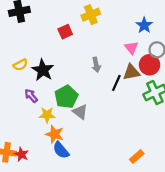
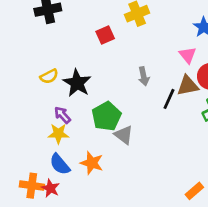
yellow star: (47, 115) -> (58, 134), moved
blue semicircle: (61, 150) -> (60, 164), moved

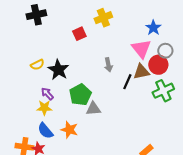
pink triangle: (188, 55) -> (141, 49), size x1.5
gray triangle: (124, 135) -> (93, 109), turned -42

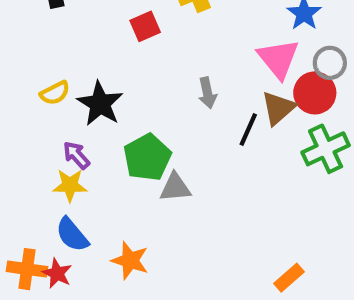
brown triangle: (141, 72) -> (278, 108), turned -30
orange star: (69, 130) -> (130, 260), moved

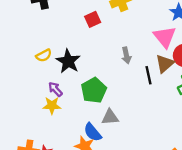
black line: (248, 129) -> (148, 75), turned -36
gray triangle: (175, 187) -> (110, 117), moved
blue semicircle: (72, 235) -> (93, 132), moved

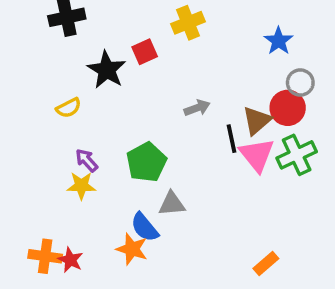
pink triangle: (165, 37) -> (257, 155), moved
gray arrow: (126, 55) -> (197, 108), turned -98
black star: (68, 61) -> (107, 70), moved

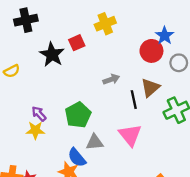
yellow semicircle: (69, 108) -> (12, 71), moved
red circle: (288, 108) -> (151, 51), moved
pink triangle: (257, 155) -> (130, 135), moved

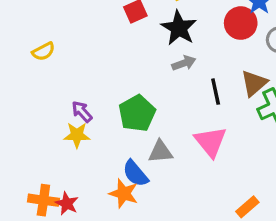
black star: (52, 54) -> (179, 28), moved
brown triangle: (150, 88) -> (254, 83), moved

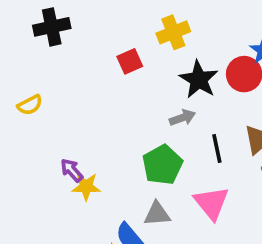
black star: (179, 28) -> (199, 80), moved
green pentagon: (137, 113) -> (162, 165), moved
yellow star: (77, 135) -> (86, 187), moved

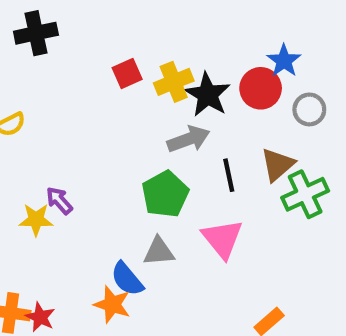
yellow cross: (173, 32) -> (174, 82), moved
gray arrow: (182, 118) -> (189, 139), size x1.4
yellow star: (86, 187) -> (36, 220), moved

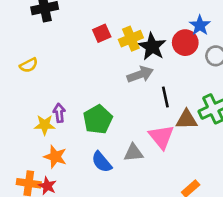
brown triangle: (278, 165) -> (187, 120), moved, turned 40
green pentagon: (165, 194) -> (98, 120), moved
purple arrow: (59, 201) -> (59, 113), turned 36
gray triangle: (159, 251) -> (134, 153), moved
orange star: (112, 304) -> (55, 157), moved

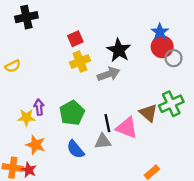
yellow cross: (131, 39) -> (80, 62), moved
red circle: (185, 43) -> (162, 47), moved
black line: (165, 97) -> (107, 123), moved
brown triangle: (187, 120) -> (148, 113), turned 42
pink triangle: (161, 137) -> (127, 128), turned -30

